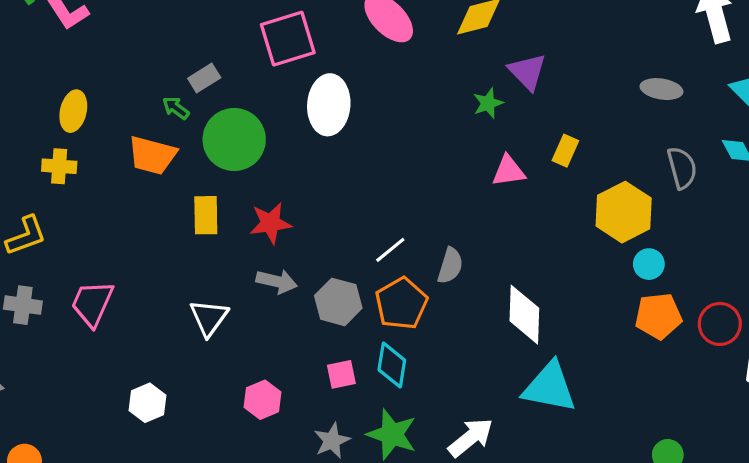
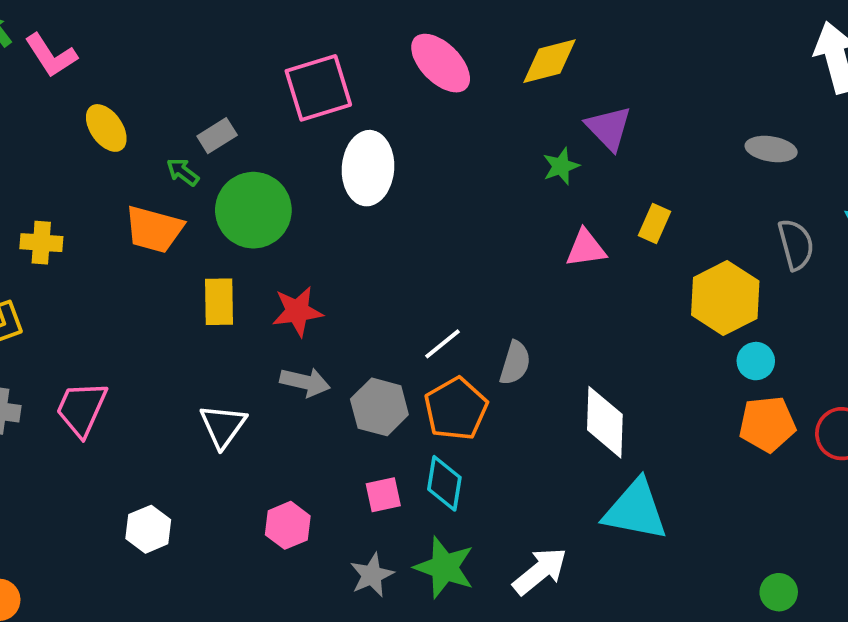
yellow ellipse: (73, 111) -> (106, 128), moved, turned -48

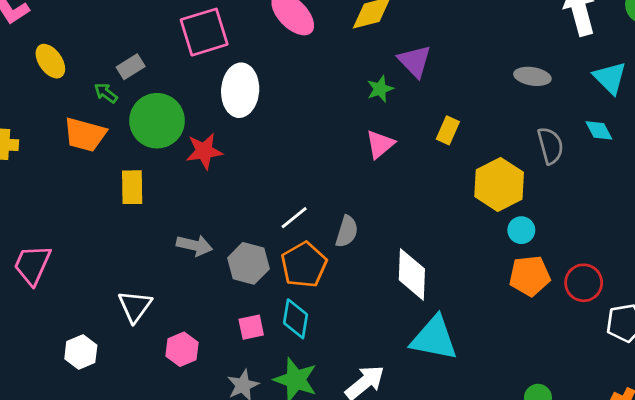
pink triangle: (586, 248) -> (380, 144), moved, turned -32
red star: (297, 311) -> (204, 151), moved
white triangle: (223, 426) -> (135, 306), moved

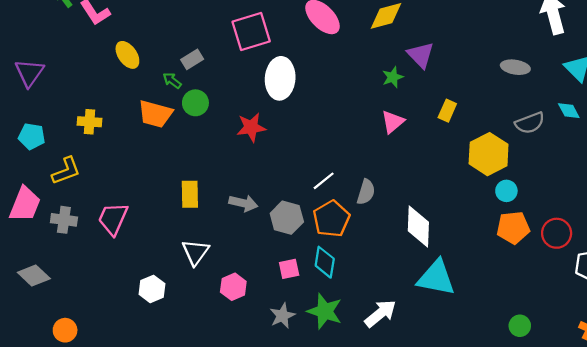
green circle: (157, 121) -> (195, 103), moved, size x0.6
gray semicircle: (550, 146) -> (530, 123), turned 84
yellow rectangle: (132, 187) -> (190, 194), moved

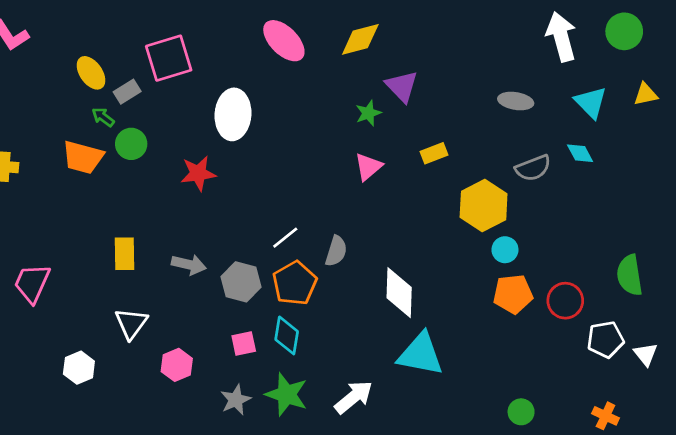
pink square: (251, 31) -> (169, 58), moved
yellow ellipse: (127, 55) -> (91, 73), moved
yellow rectangle: (447, 111) -> (434, 153), turned 45

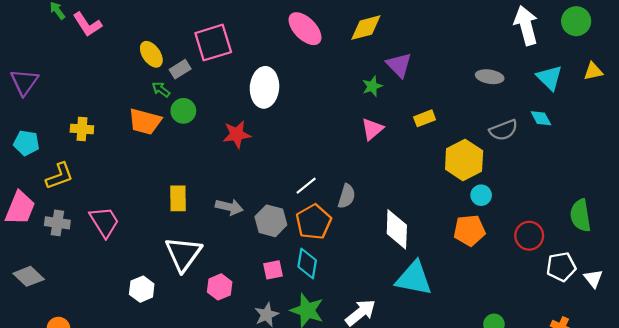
pink trapezoid: (32, 283) -> (104, 222), turned 124
orange pentagon: (513, 294) -> (469, 230), moved
white triangle: (131, 323) -> (183, 254), size x1.4

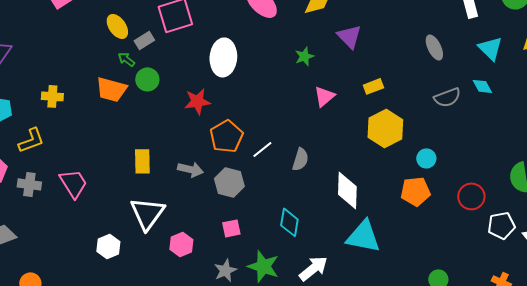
gray ellipse: (490, 77) -> (434, 47), turned 55
green star: (372, 86) -> (304, 56), moved
yellow hexagon: (464, 160) -> (385, 128), moved
orange pentagon: (314, 222) -> (226, 136), moved
cyan diamond: (307, 263) -> (289, 222), moved

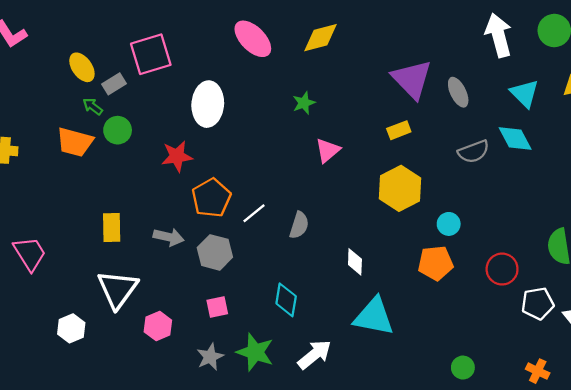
purple triangle: (349, 36) -> (412, 79), moved, size x1.4
yellow rectangle: (373, 86) -> (399, 130), moved
cyan diamond: (482, 86) -> (515, 138), size x1.4
white diamond: (347, 190) -> (355, 262), size x0.6

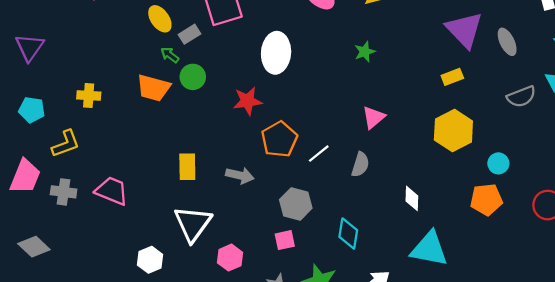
pink triangle: (328, 150) -> (373, 117), moved
gray hexagon: (215, 252) -> (296, 204), moved
pink trapezoid: (30, 254) -> (112, 191), turned -36

